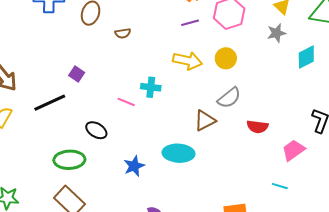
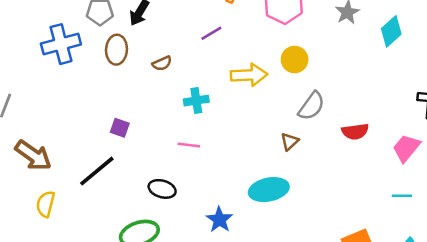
purple line: (190, 23) -> (211, 33), moved
cyan cross: (151, 87) -> (196, 101), moved
brown triangle: (205, 121) -> (290, 142), size x0.7

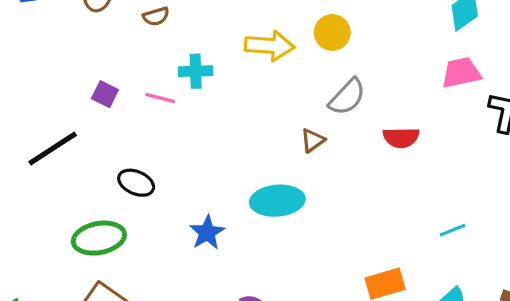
purple square: (120, 128) -> (105, 94), moved
pink line: (189, 145) -> (160, 98), moved
pink trapezoid: (406, 148) -> (461, 73), moved, turned 32
cyan line: (402, 196) -> (453, 230), turned -30

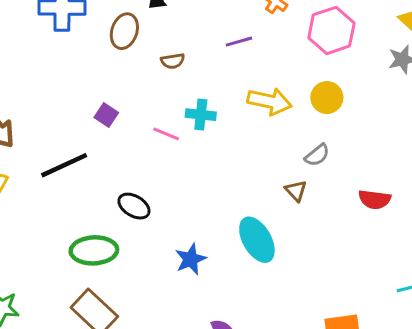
purple square: (105, 94) -> (106, 115), moved
gray semicircle: (347, 97) -> (317, 155), moved, size x0.7
brown triangle: (313, 140) -> (296, 191), turned -45
cyan ellipse: (277, 201) -> (257, 240), turned 57

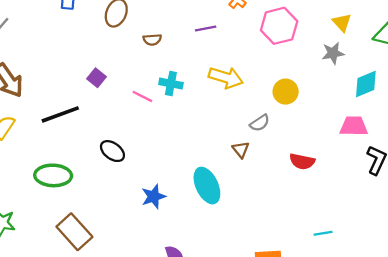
yellow circle: (327, 98) -> (286, 92), moved
green ellipse: (94, 250) -> (53, 175), moved

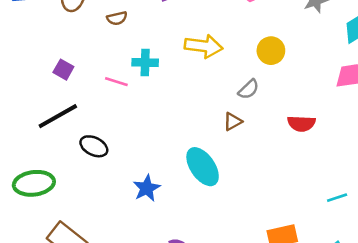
black line: (60, 114) -> (58, 116), moved
brown triangle: (241, 150) -> (233, 122), turned 48

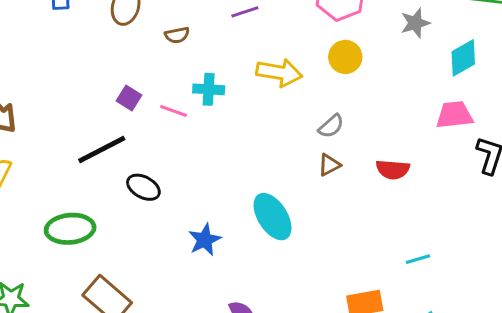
yellow circle: (271, 51) -> (345, 57), moved
purple square: (63, 70) -> (129, 98), moved
brown triangle: (233, 122) -> (329, 165), moved
cyan line: (337, 198) -> (418, 259), moved

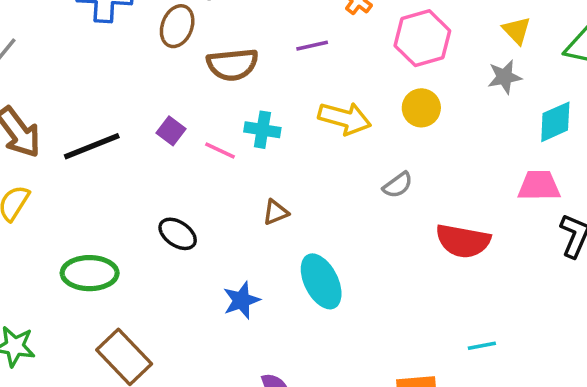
brown semicircle: (177, 35) -> (232, 65), size x1.8
black line: (102, 150) -> (92, 146), moved
brown triangle: (329, 165) -> (276, 212), moved
red semicircle: (393, 169) -> (463, 241), size x1.4

